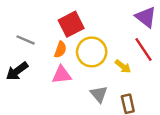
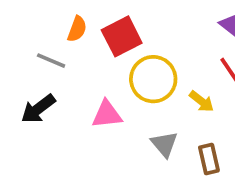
orange semicircle: (60, 50) -> (77, 29), moved

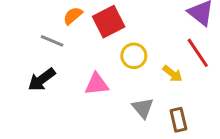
orange semicircle: (77, 29) -> (73, 16), turned -150
yellow circle: (153, 79) -> (134, 56), size x0.7

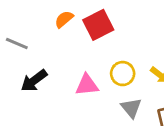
gray line: (52, 41) -> (17, 43), moved
yellow circle: (134, 56) -> (123, 74), moved

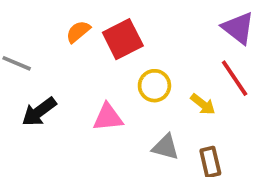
yellow circle: (123, 74) -> (154, 86), moved
gray triangle: (131, 108) -> (166, 147), turned -35

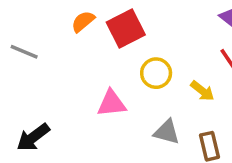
black arrow: (39, 112) -> (33, 137), moved

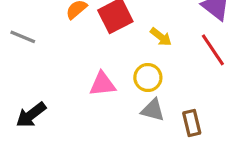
yellow circle: (156, 73) -> (148, 78), moved
yellow arrow: (202, 91) -> (161, 37), moved

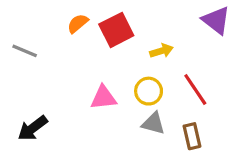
yellow arrow: (161, 37) -> (161, 51), turned -55
red line: (213, 50) -> (195, 89), moved

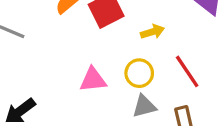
gray triangle: (153, 123) -> (144, 106), turned -30

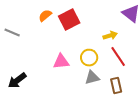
yellow arrow: (152, 32) -> (110, 36), moved

